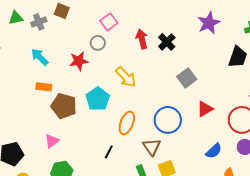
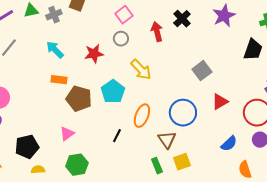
black cross: (167, 42) -> (182, 19), moved
gray circle: (98, 43) -> (121, 39), moved
black line: (109, 152) -> (117, 136), moved

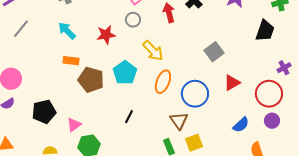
orange ellipse: (142, 116) -> (163, 82), moved
pink triangle: (67, 134) -> (74, 125), moved
black pentagon: (27, 147) -> (44, 112), moved

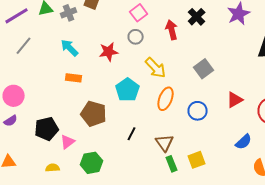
gray square: (214, 52) -> (204, 69), moved
brown pentagon: (91, 80) -> (94, 114), moved
blue circle: (195, 94) -> (198, 111), size x0.7
brown triangle: (179, 121) -> (165, 143), moved
pink triangle: (74, 125) -> (68, 142), moved

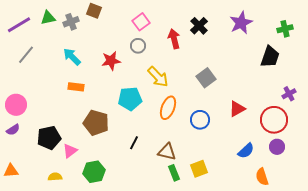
cyan pentagon: (128, 90) -> (130, 99), turned 30
brown triangle: (165, 143) -> (167, 152), turned -42

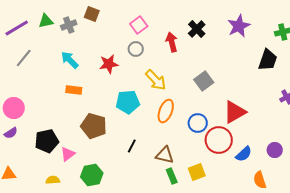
red triangle: (237, 109) -> (235, 112), size x1.4
red circle: (274, 120) -> (219, 140), moved

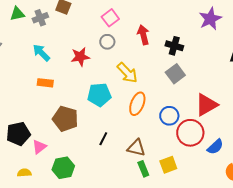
black cross: (197, 29) -> (174, 46), moved, turned -30

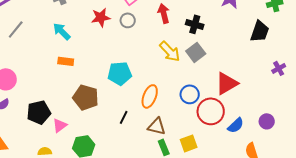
red star: (80, 57) -> (101, 17), moved
yellow arrow: (127, 73) -> (170, 51), moved
orange ellipse: (137, 104) -> (150, 96), moved

